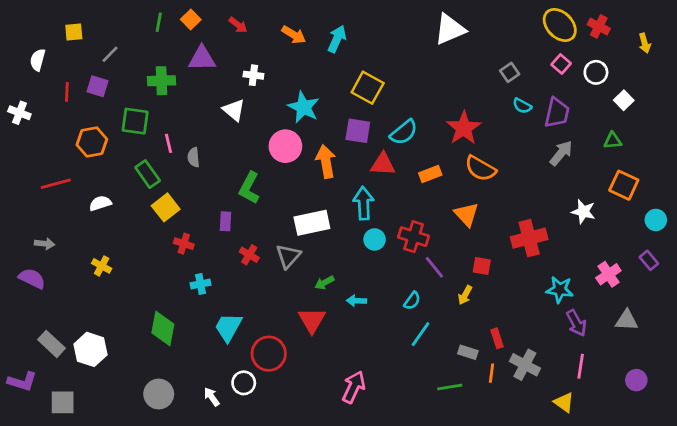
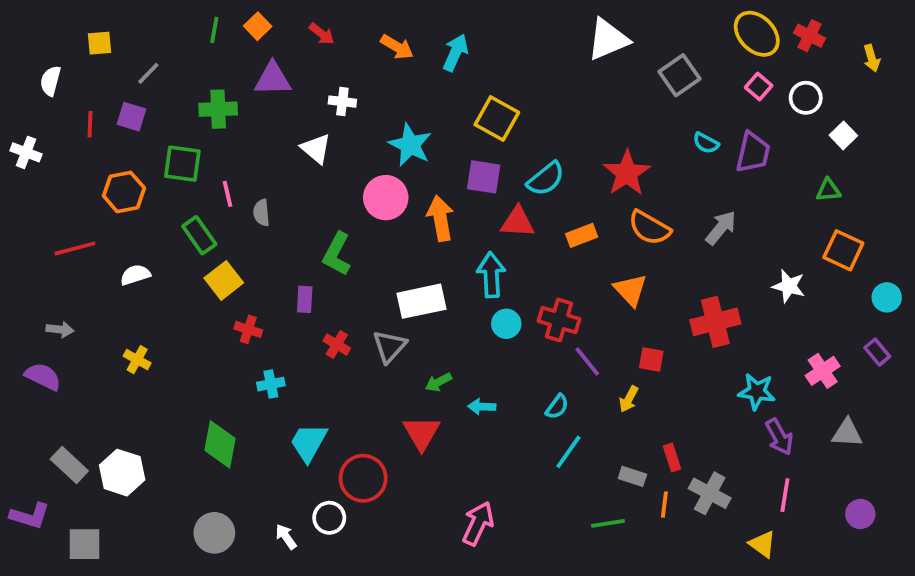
gray square: (510, 72) -> (680, 75), moved, size x1.5
gray arrow: (561, 153) -> (721, 228), moved

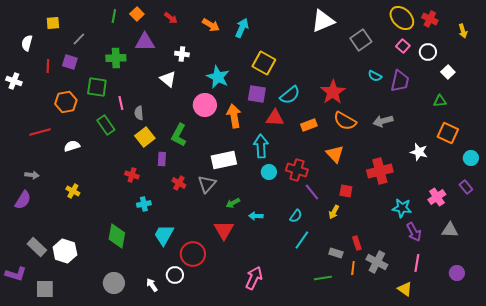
gray arrow: (721, 228) -> (383, 121), turned -144
yellow square: (224, 280) -> (145, 137), moved
purple semicircle: (43, 377) -> (23, 200), turned 96

